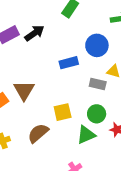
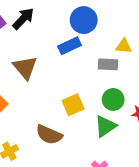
blue circle: (97, 45) -> (84, 20), moved
brown triangle: (24, 90) -> (25, 68), moved
brown semicircle: (38, 133) -> (49, 135), turned -105

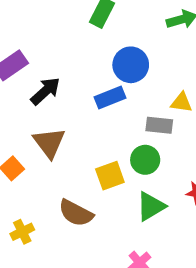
black arrow: (23, 19) -> (45, 91), moved
brown triangle: (25, 68) -> (49, 143), moved
green circle: (113, 99) -> (145, 160), moved

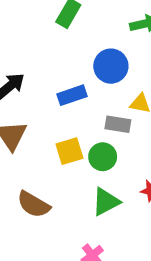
blue circle: (131, 65) -> (111, 66), moved
yellow square: (110, 176) -> (69, 151), moved

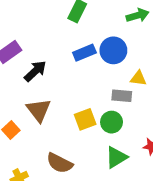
blue rectangle: (72, 95) -> (84, 53), moved

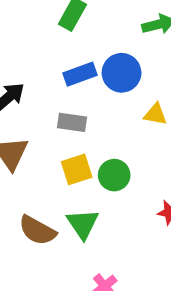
gray rectangle: (122, 96) -> (72, 122), moved
green triangle: (116, 157) -> (83, 224), moved, turned -35

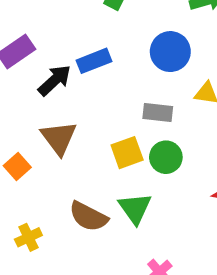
blue rectangle: (80, 74) -> (94, 61), moved
gray rectangle: (72, 122) -> (158, 112), moved

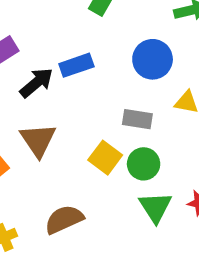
yellow square: (127, 153) -> (105, 158), turned -36
green triangle: (135, 208) -> (155, 207), moved
brown semicircle: (88, 216) -> (64, 219), turned 126

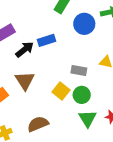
blue circle: (153, 59) -> (84, 24), moved

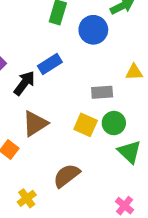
brown triangle: (25, 81) -> (35, 124), turned 45

